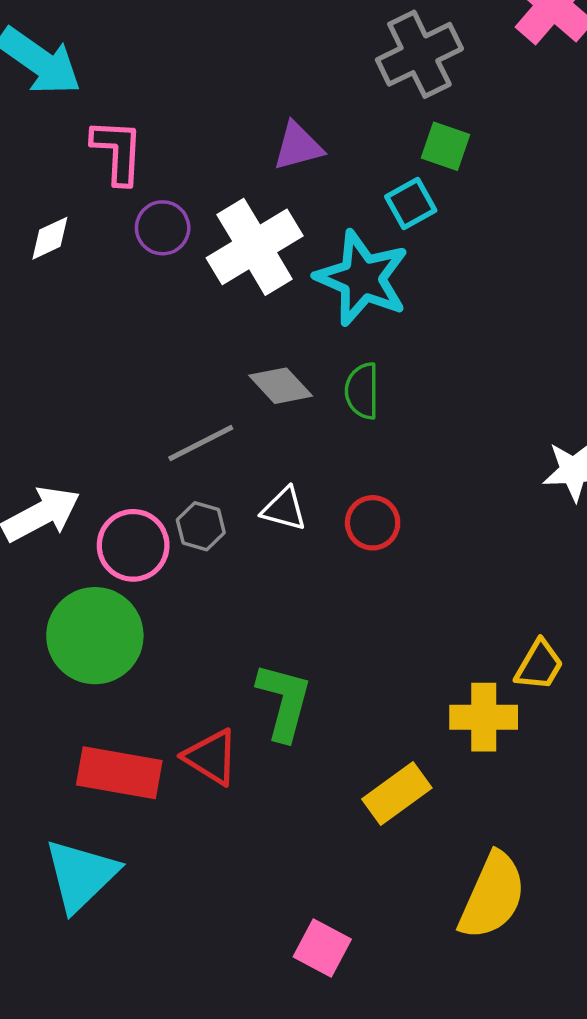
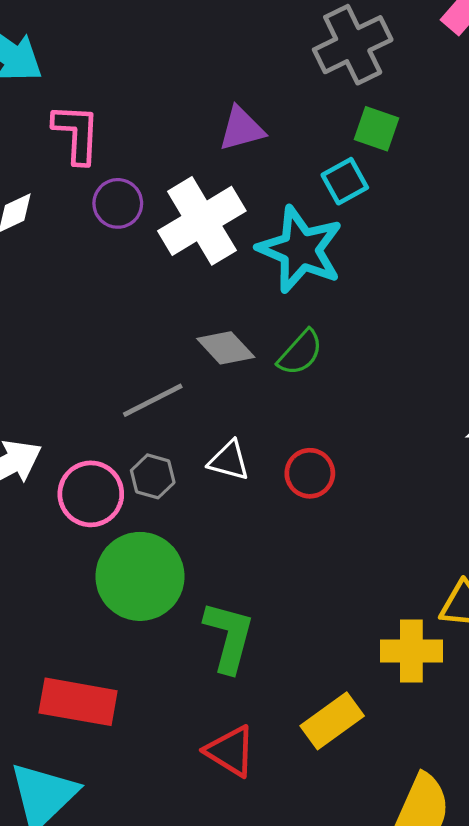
green semicircle: (362, 391) -> (300, 353), turned -138
green circle: (95, 636) -> (140, 576), moved
red triangle: (211, 757) -> (230, 751), moved

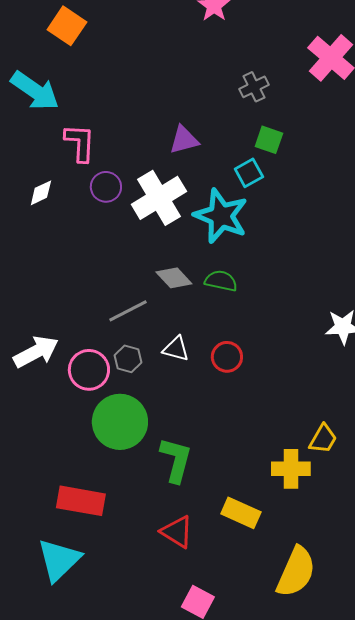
gray cross: (353, 45) -> (254, 87), size x0.6
green semicircle: (300, 353) -> (221, 281), turned -120
yellow rectangle: (332, 721) -> (241, 513), turned 60

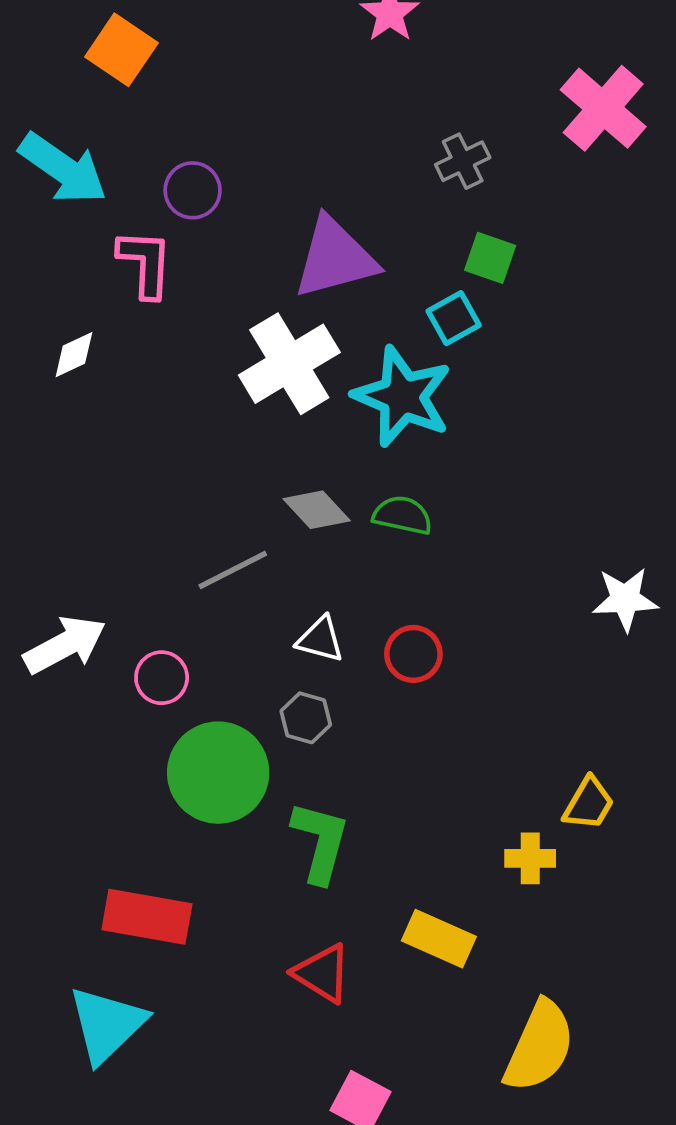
purple triangle: (184, 140) -> (335, 258), size x1.6
purple circle: (106, 187) -> (193, 190), moved
gray hexagon: (128, 359) -> (306, 718), moved
pink circle: (89, 370) -> (162, 678), size x0.7
yellow cross: (291, 469) -> (530, 858), size x0.7

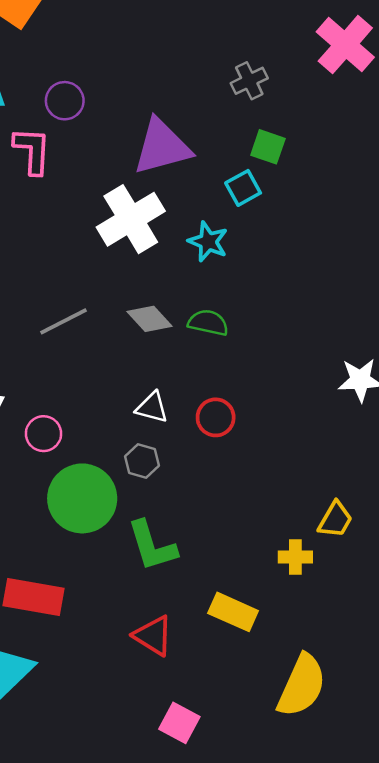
cyan star: (402, 397) -> (208, 242), size x0.6
gray line: (233, 570) -> (63, 321), moved
green L-shape: (320, 842) -> (152, 546), turned 148

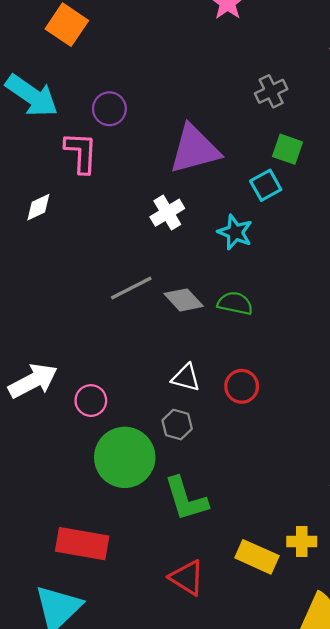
white cross: (131, 219) -> (167, 213), size x0.6
gray line: (63, 321) -> (131, 288), moved
yellow cross: (295, 557) -> (302, 541), moved

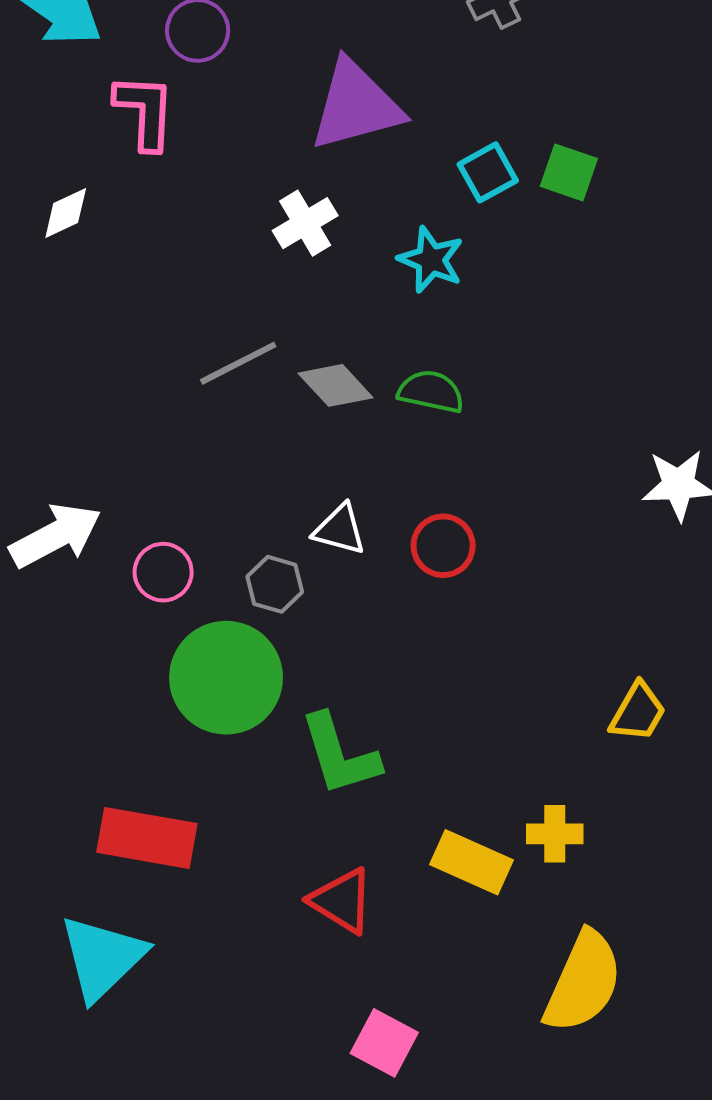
green square: (288, 149) -> (569, 172), moved
gray hexagon: (177, 425) -> (275, 584), moved

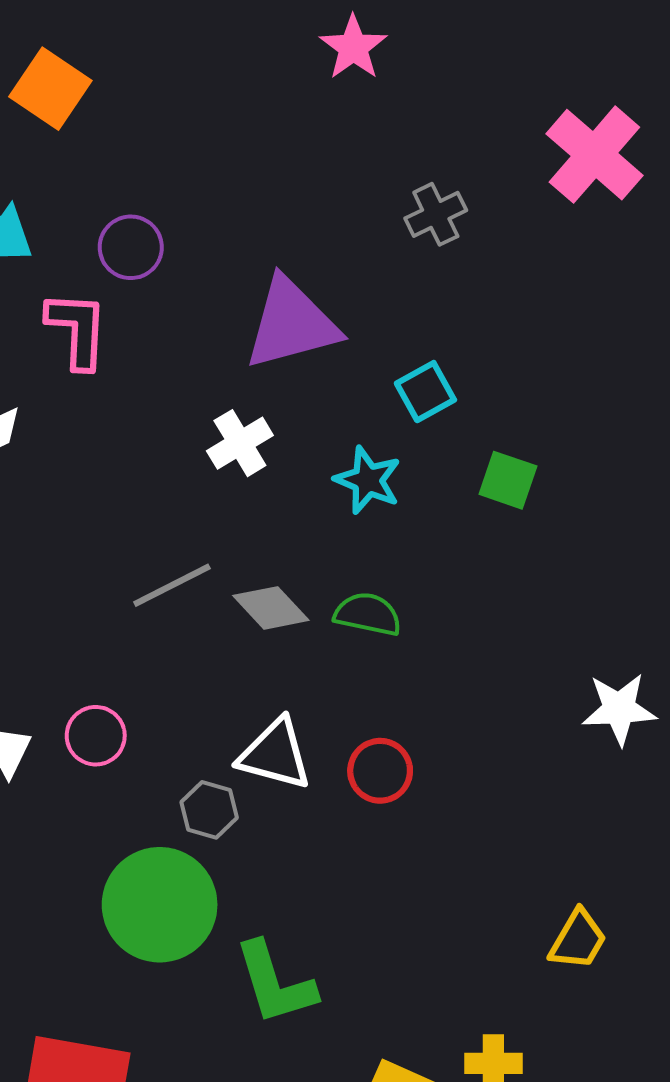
green square: (569, 172) -> (508, 480), moved
white triangle: (340, 530) -> (275, 754), size x1.4
pink circle: (163, 572) -> (96, 736), moved

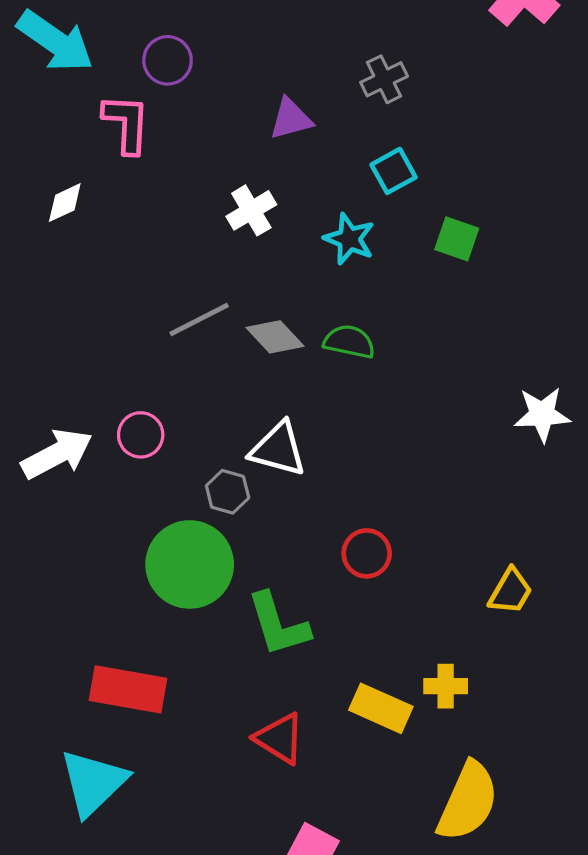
gray cross: (436, 214) -> (384, 79), moved
purple triangle: (291, 324) -> (291, 119), size x0.6
red circle: (380, 771) -> (367, 553), moved

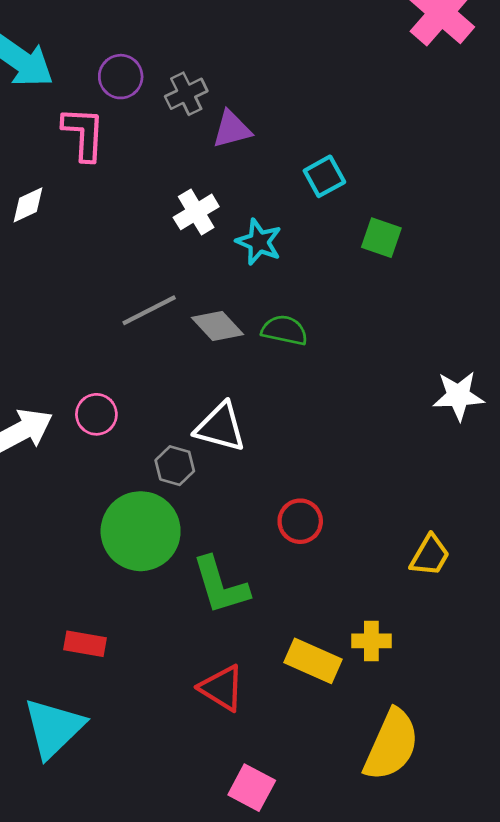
gray cross: (384, 79) -> (186, 94), moved
cyan star: (349, 239) -> (259, 242), moved
red rectangle: (128, 689) -> (85, 644), size x0.6

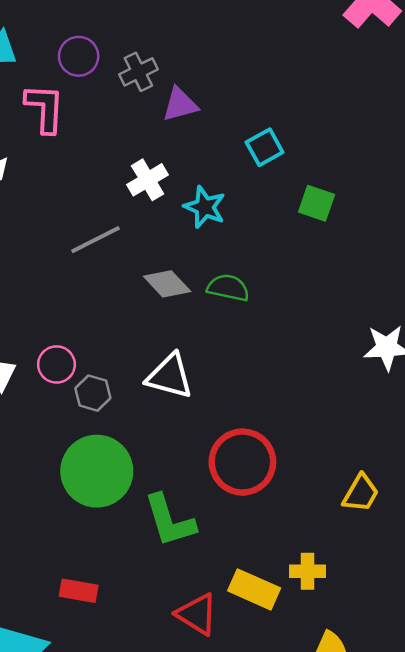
gray line: (149, 310) -> (95, 240), moved
gray hexagon: (175, 466) -> (93, 393), moved
red circle: (300, 521) -> (242, 462), size x1.6
red rectangle: (85, 644) -> (79, 591), moved
red triangle: (222, 688) -> (197, 614), moved

